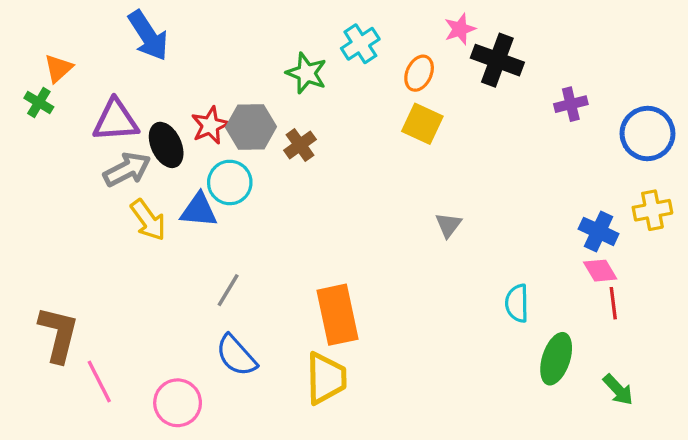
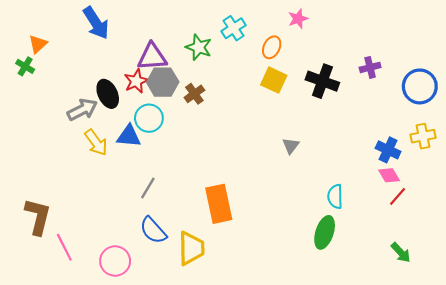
black cross: (497, 60) -> (322, 81), moved
purple triangle: (116, 120) -> (152, 57), moved
red line: (613, 303) -> (398, 196), turned 48
green ellipse: (556, 359) -> (325, 232), moved
yellow trapezoid: (326, 378) -> (191, 248), moved

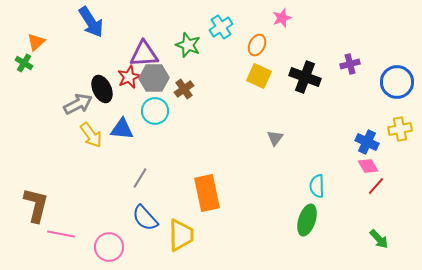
cyan circle: (149, 118) -> (155, 111), moved
pink line: (64, 247) -> (61, 234), turned -52

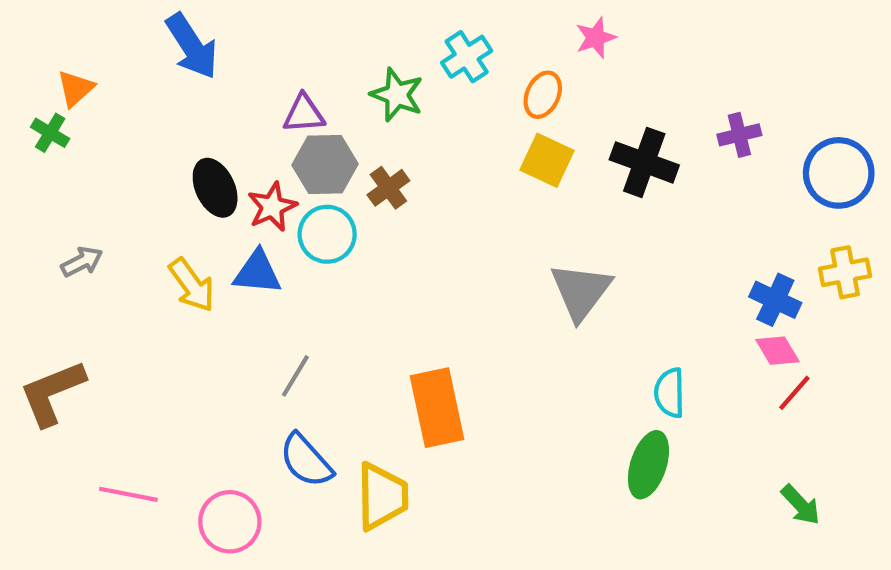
purple triangle: (144, 54) -> (304, 114), size x0.7
red star: (129, 77) -> (272, 207), moved
gray arrow: (78, 104) -> (82, 262), moved, size x0.7
gray triangle: (275, 138) -> (581, 291), size x1.8
brown L-shape: (36, 205) -> (52, 393), moved, turned -126

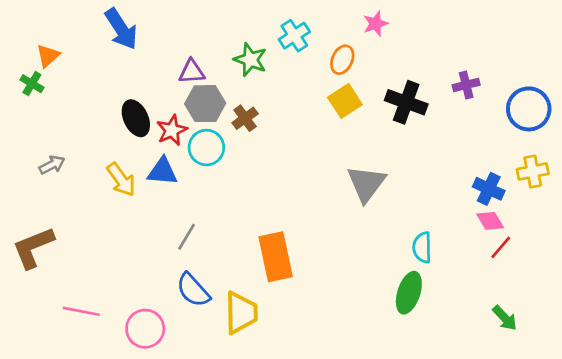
yellow square: (547, 160) -> (345, 101), turned 32

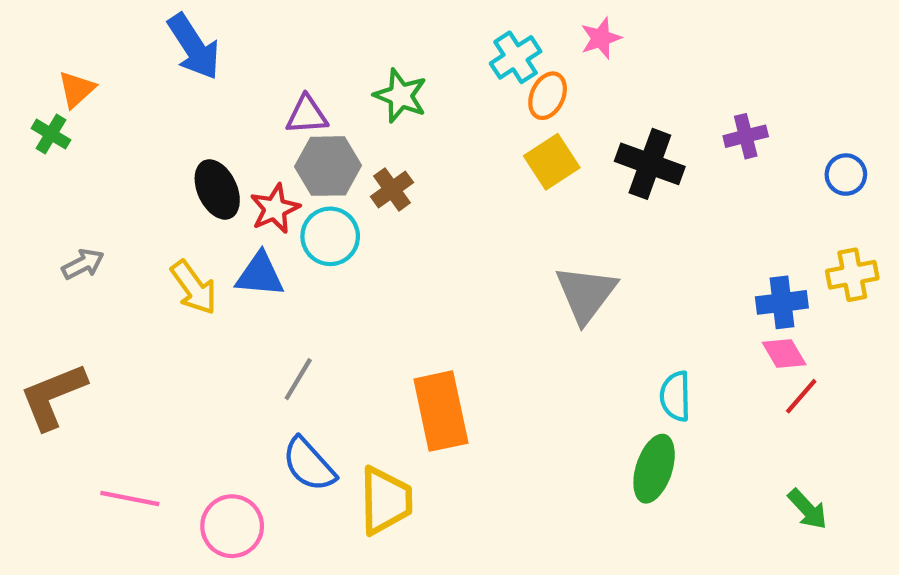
cyan cross: (294, 36) -> (516, 57), moved
blue circle: (529, 109) -> (846, 175), size x0.6
blue cross: (489, 189) -> (782, 302), turned -32

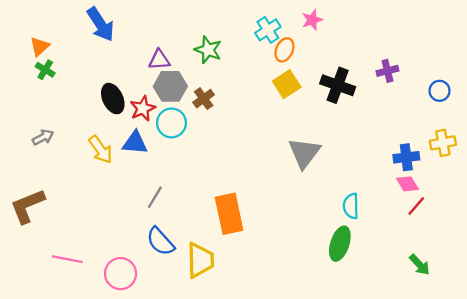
green cross: (51, 134) -> (45, 70), moved

